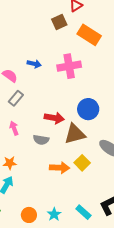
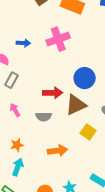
orange arrow: (60, 168) -> (58, 151), moved

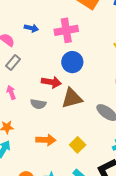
blue circle: (85, 78) -> (72, 62), moved
yellow square: (88, 132) -> (78, 145), moved

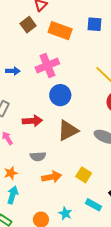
red arrow: (51, 82) -> (32, 121), moved
gray semicircle: (38, 104) -> (38, 156), moved

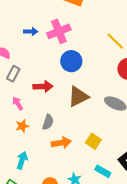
blue arrow: (13, 71) -> (31, 31), moved
gray semicircle: (38, 156) -> (48, 122), turned -70
orange star: (11, 173) -> (22, 126), moved

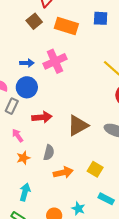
blue circle: (71, 61) -> (27, 87), moved

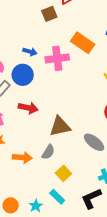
orange rectangle: (66, 26) -> (83, 43), moved
gray semicircle: (49, 153) -> (48, 152), moved
orange arrow: (63, 173) -> (22, 158), moved
cyan rectangle: (106, 199) -> (57, 197), moved

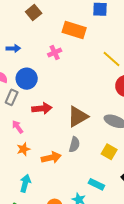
blue arrow: (30, 52) -> (13, 48), moved
pink cross: (57, 58) -> (55, 53), size x0.6
yellow square: (63, 173) -> (109, 152), moved

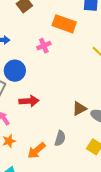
brown triangle: (78, 117) -> (79, 109), moved, size x0.7
orange arrow: (51, 158) -> (36, 150), turned 150

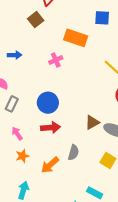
blue circle: (15, 71) -> (48, 103), moved
red arrow: (29, 101) -> (51, 128), moved

